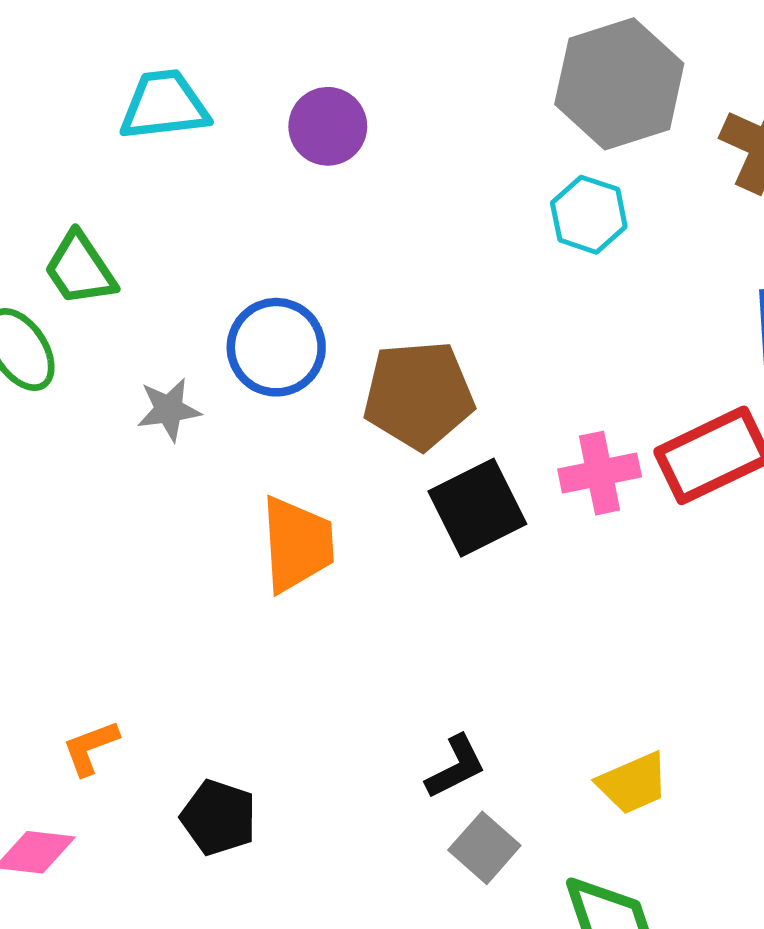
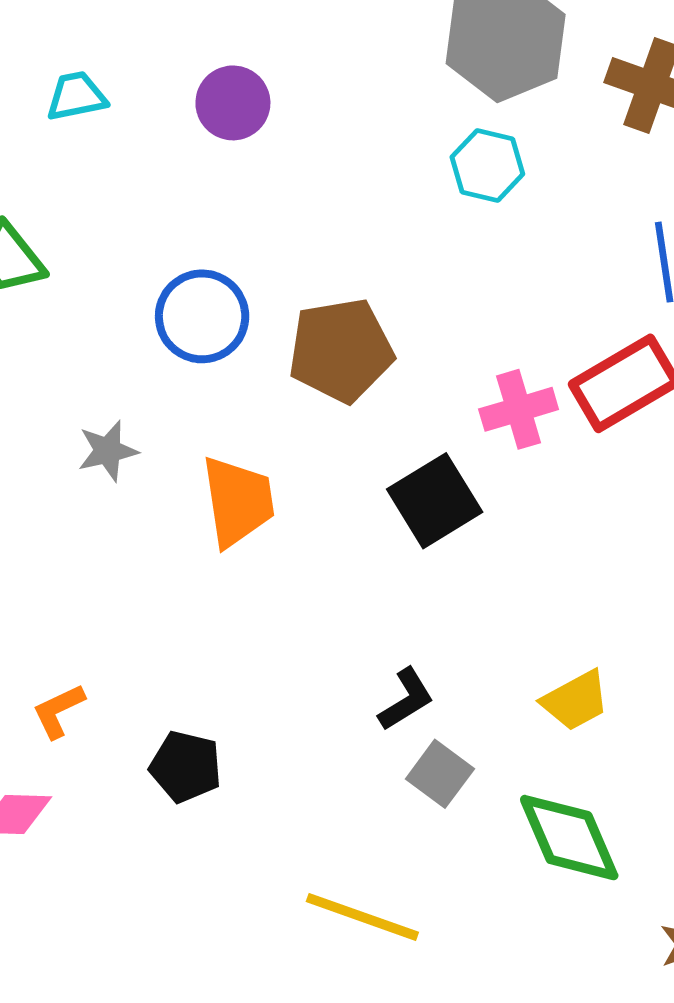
cyan trapezoid: (164, 105) -> (76, 96), size x0.7
gray star: (169, 410) -> (108, 451), moved
black square: (477, 508) -> (435, 501), moved

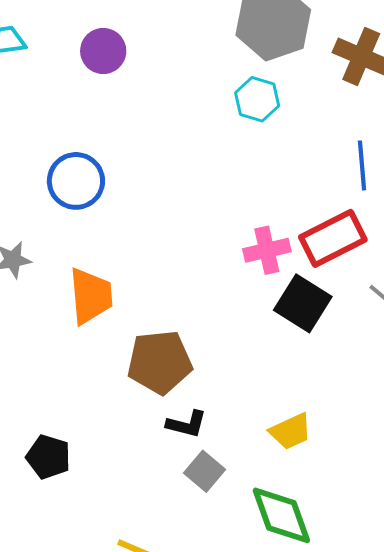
brown pentagon: (341, 350) -> (160, 362), moved
black square: (435, 501) -> (303, 303), moved, turned -30
black L-shape: (406, 699) -> (187, 424), turned 42

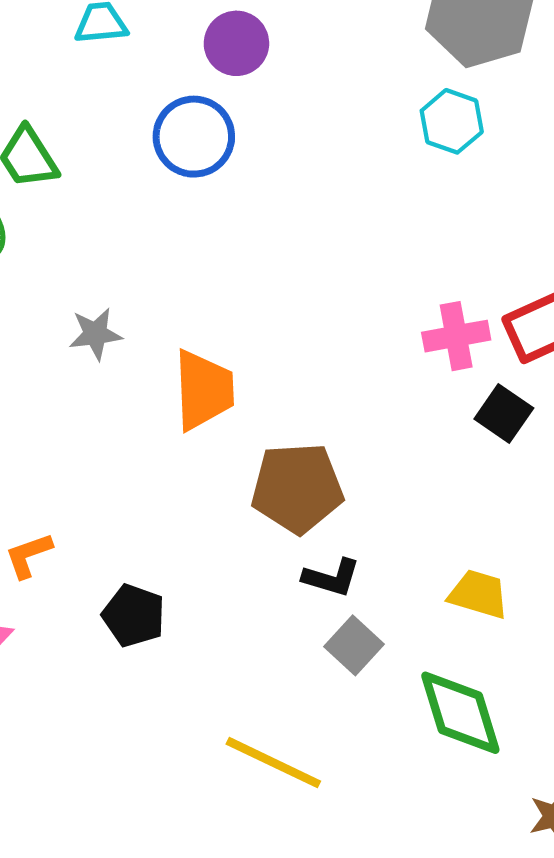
blue circle: (76, 181) -> (194, 137), moved
black square: (303, 303) -> (504, 414), size x0.7
yellow trapezoid: (291, 431) -> (479, 594), turned -141

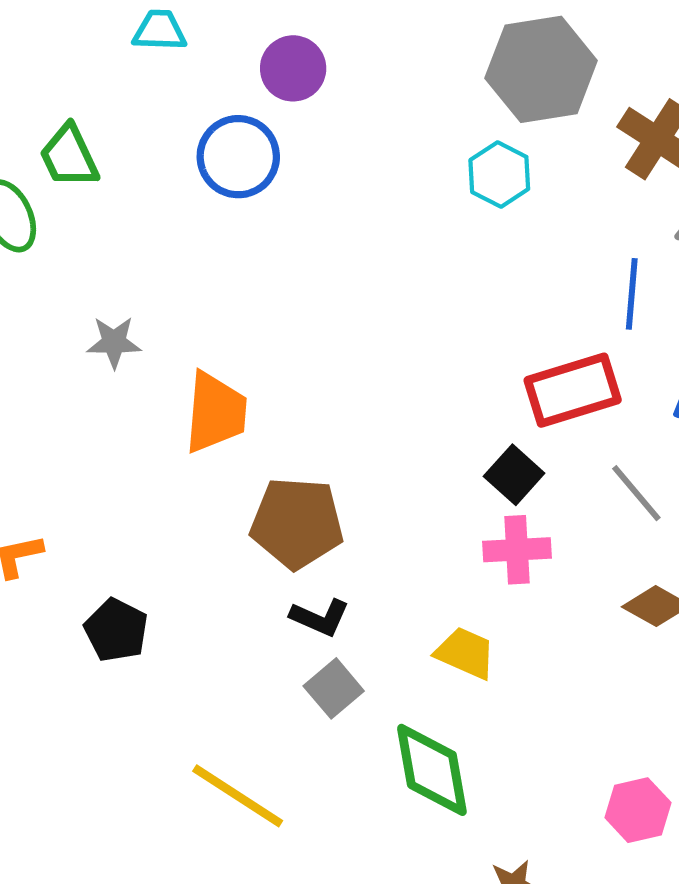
pink cross: (456, 336) -> (517, 550), moved

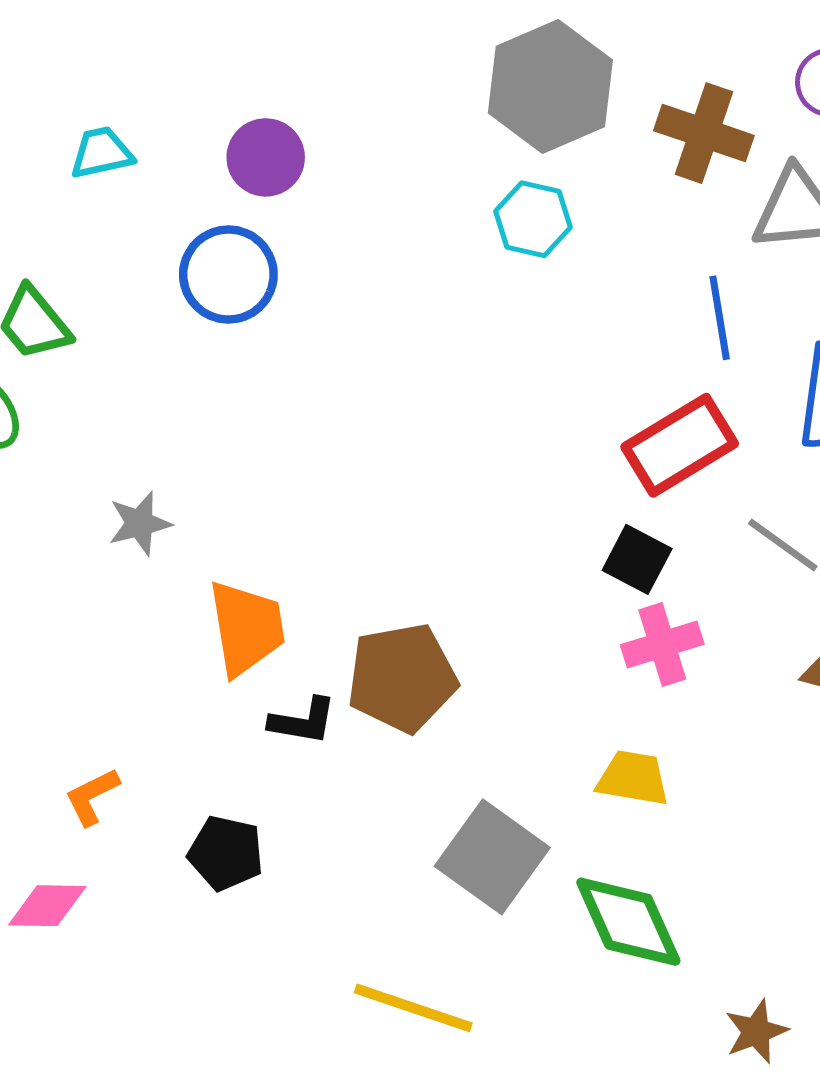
orange trapezoid: (216, 412) -> (246, 628), moved
black L-shape: (320, 617) -> (303, 721), moved
gray square: (334, 688) -> (492, 857), size x1.6

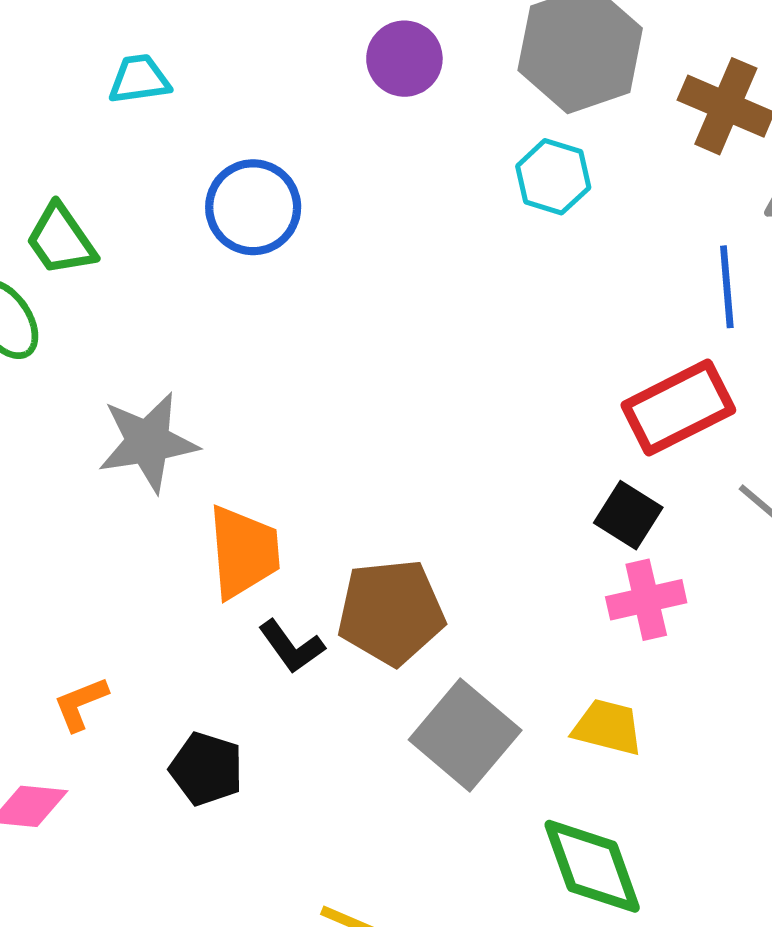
purple circle: (266, 157) -> (404, 59), moved
gray star: (140, 523) -> (148, 442), size x1.6
black L-shape: (303, 721) -> (291, 647), turned 40
gray square: (492, 857) -> (465, 735), moved

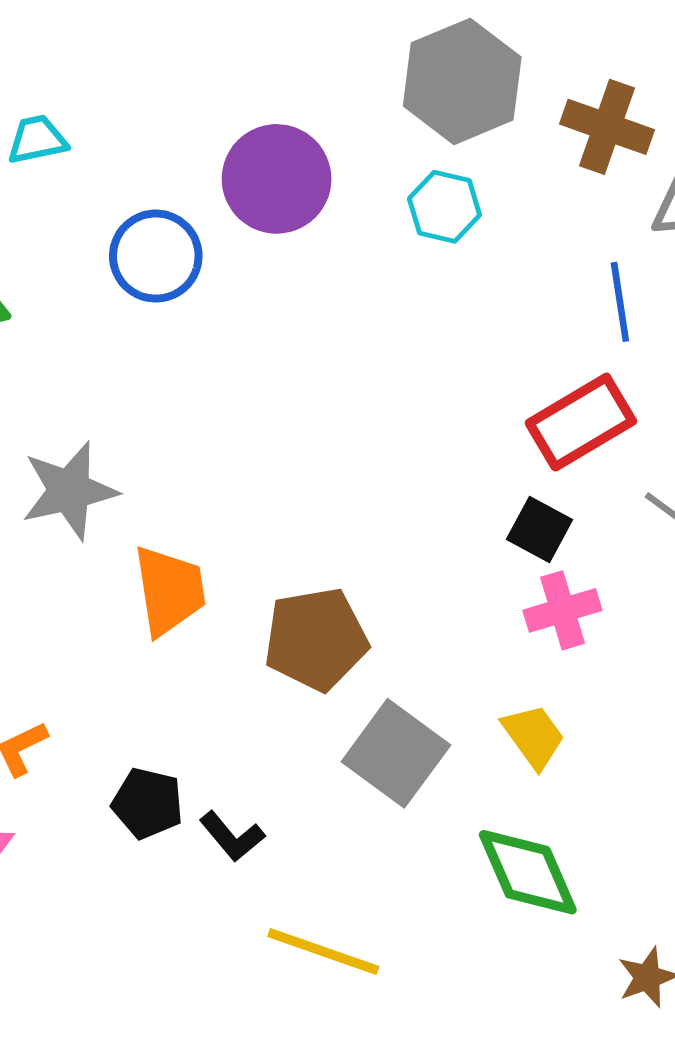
purple circle: (404, 59) -> (277, 179), moved, size x1.5
black L-shape: (291, 647) -> (232, 836), moved
yellow trapezoid: (608, 727) -> (534, 736), turned 44

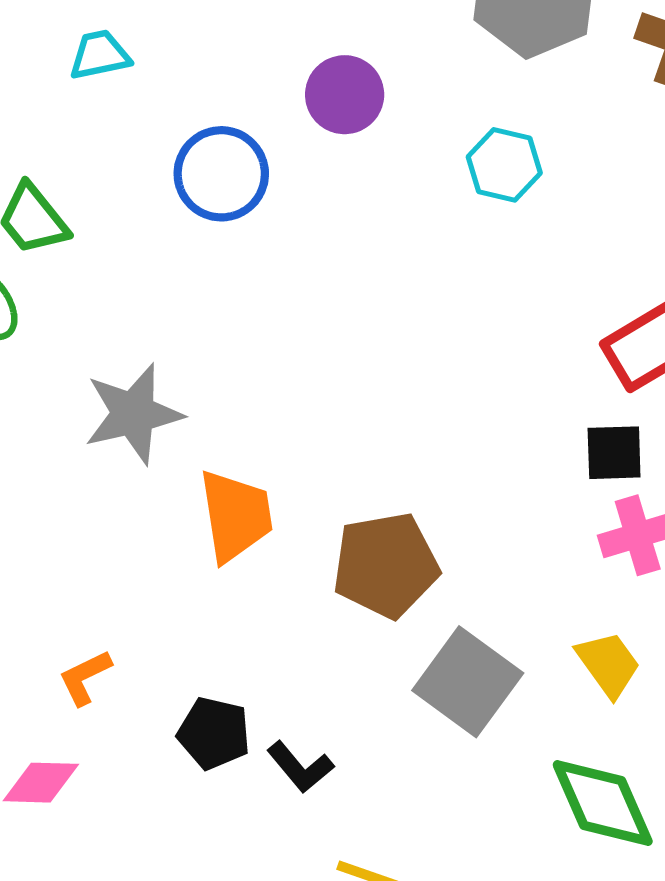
purple circle: (277, 179) -> (345, 95), size x0.7
cyan hexagon: (444, 207) -> (504, 165), moved
black square: (540, 530) -> (614, 453), turned -30

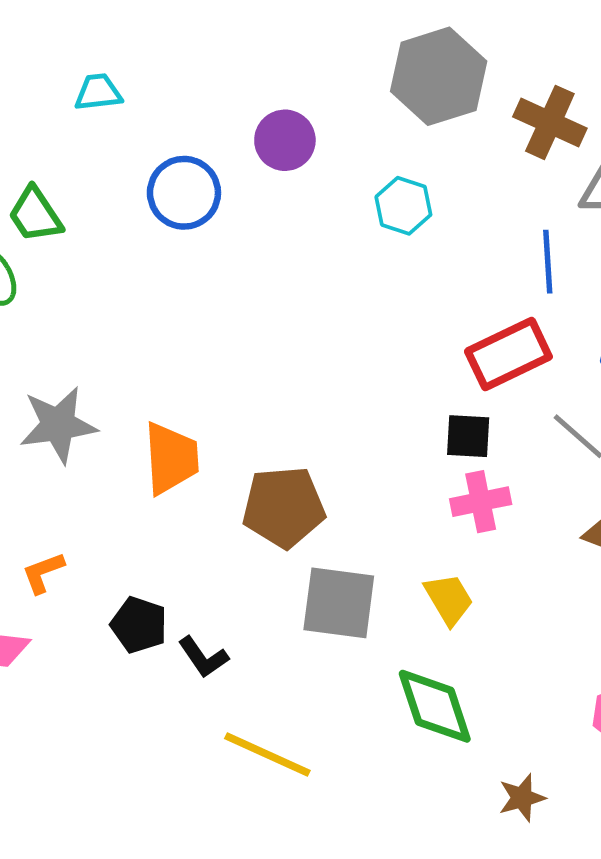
gray star: (133, 414) -> (58, 425), moved
gray square: (468, 682) -> (339, 603), turned -34

